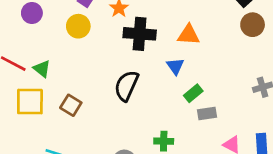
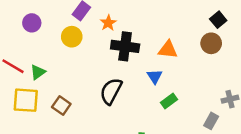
brown circle: (253, 25) -> (211, 43), moved
green triangle: (42, 69) -> (38, 72), turned 42
gray rectangle: (207, 114) -> (211, 121), moved, turned -56

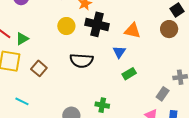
yellow circle: (72, 37) -> (66, 26), moved
black semicircle: (111, 91) -> (82, 61), turned -120

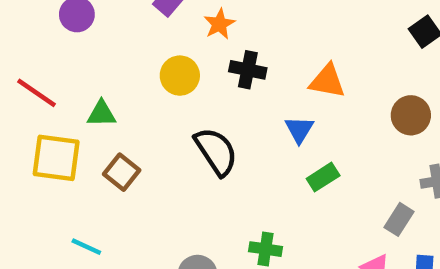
black cross: (97, 24) -> (248, 70), size x0.7
brown circle: (169, 29) -> (411, 115), moved
green triangle: (22, 39) -> (101, 114), moved, turned 32
black semicircle: (82, 61) -> (216, 151), turned -125

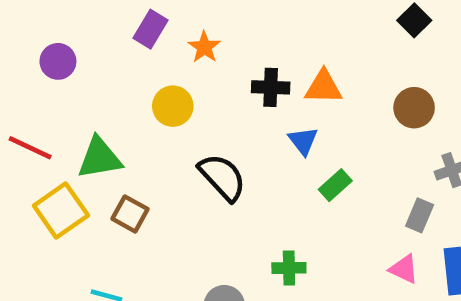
black cross: (248, 70) -> (271, 87), moved
green triangle: (101, 114) -> (100, 158), size x1.5
yellow square: (56, 158) -> (61, 211), turned -33

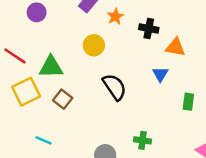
black cross: (271, 87) -> (149, 28), moved
green rectangle: (335, 185) -> (188, 102), moved, turned -49

